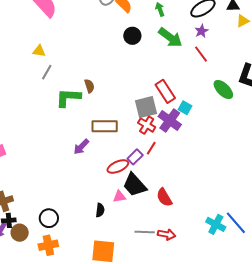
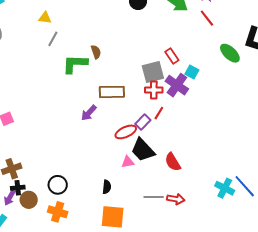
red rectangle: (165, 91) -> (172, 56), size x0.7
red cross: (147, 125) -> (154, 90), turned -30
black semicircle: (100, 210) -> (107, 187), moved
orange cross: (48, 245) -> (58, 212), turned 30

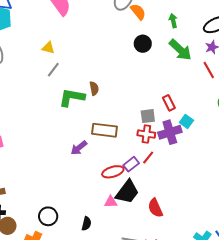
gray square: (153, 72) -> (148, 116), size x0.7
purple cross: (177, 85) -> (170, 132), turned 30
black trapezoid: (143, 150) -> (127, 192), turned -108
black circle: (58, 185) -> (48, 216), moved

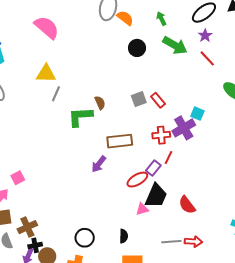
yellow triangle: (48, 48) -> (46, 74), size x1.5
red rectangle: (169, 103) -> (158, 100), moved
gray square: (148, 116) -> (139, 99), moved

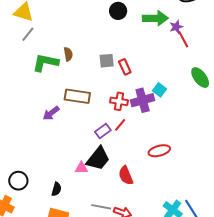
purple star: (205, 36) -> (176, 27), moved
green arrow: (175, 45) -> (155, 18), turned -45
red ellipse: (137, 180) -> (159, 151), moved

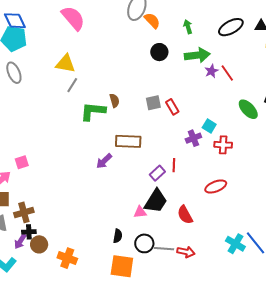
purple star: (176, 27) -> (211, 71), moved
purple cross: (143, 100) -> (193, 138), size x0.7
red cross: (119, 101) -> (223, 145), moved
red line: (120, 125) -> (174, 165), turned -32
black circle: (18, 181) -> (144, 243), moved

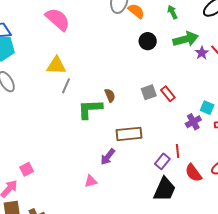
pink triangle: (140, 212) -> (91, 181), moved
red semicircle: (185, 215) -> (193, 173), moved

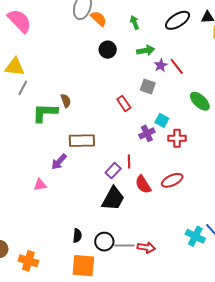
green arrow: (186, 39) -> (146, 50), size x0.7
gray square: (149, 92) -> (148, 86), moved, turned 35

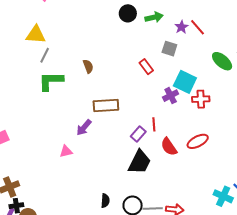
green arrow: (146, 50) -> (154, 17), moved
green L-shape: (45, 113) -> (51, 81), moved
cyan square: (162, 120) -> (185, 82), size x1.6

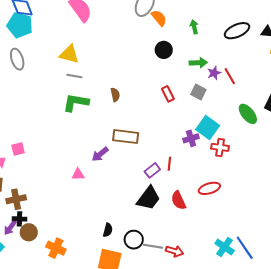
green arrow: (154, 17) -> (198, 63), moved
gray line: (45, 55) -> (74, 76), turned 63
red rectangle: (146, 67) -> (168, 94), moved
red semicircle: (169, 147) -> (178, 200), moved

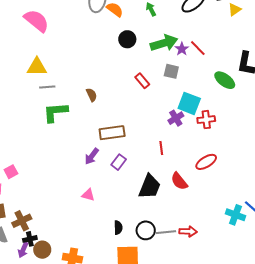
green arrow: (198, 63) -> (164, 43), size x1.5
purple rectangle: (152, 170) -> (119, 162), moved
pink triangle: (78, 174) -> (88, 195), moved, turned 32

